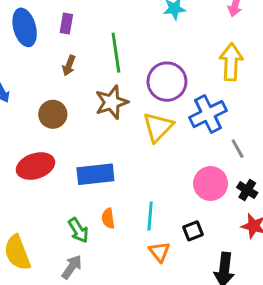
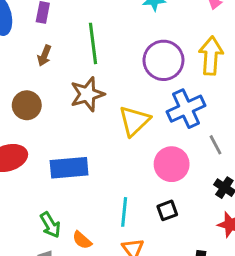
purple circle: (167, 82) -> (163, 60), moved
pink circle: (211, 183) -> (172, 164), moved
orange semicircle: (108, 218) -> (82, 240), moved, turned -42
black square: (193, 231) -> (167, 210), moved

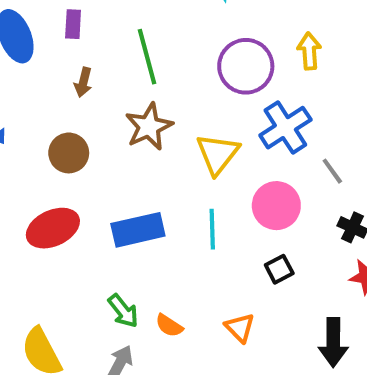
yellow arrow: (211, 56) -> (309, 51), size x0.7
cyan line: (124, 212) -> (212, 229), moved

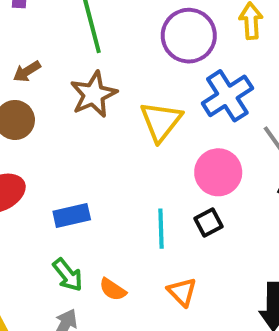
brown arrow: (83, 82) -> (27, 71), moved, turned 44
cyan line: (212, 229) -> (161, 229), moved
blue rectangle: (138, 230) -> (72, 216), moved, size x0.7
black square: (279, 269) -> (209, 223), moved

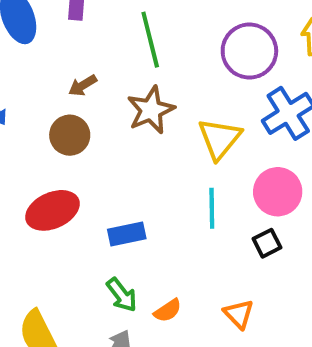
cyan line: (161, 229) -> (212, 208), moved
orange semicircle: (113, 290) -> (168, 311), turned -68

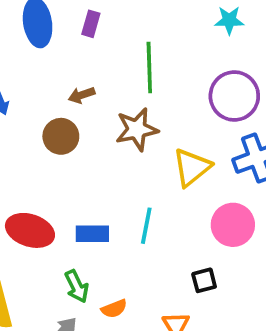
cyan line: (212, 208) -> (146, 226), moved
red ellipse: (52, 210) -> (30, 230), moved, turned 30
black square: (267, 243) -> (204, 280), moved

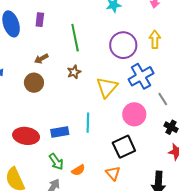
brown star: (137, 129) -> (74, 72), size x0.6
black square: (204, 280) -> (124, 147), size x1.6

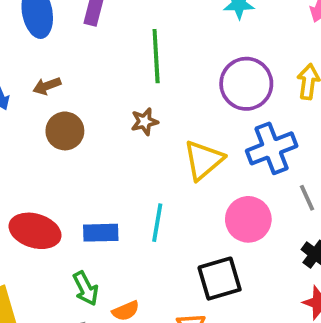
brown arrow: (41, 59) -> (47, 86), moved

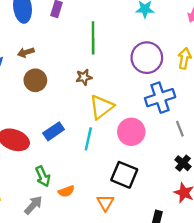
yellow triangle: (204, 160) -> (102, 107), moved
pink circle: (248, 219) -> (131, 132), moved
blue rectangle: (101, 233) -> (54, 131), moved, turned -36
black square: (220, 279) -> (124, 175), turned 36

